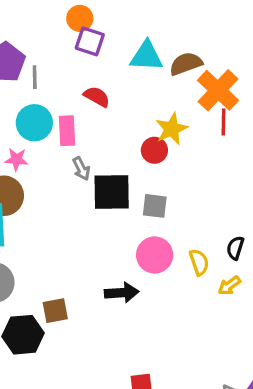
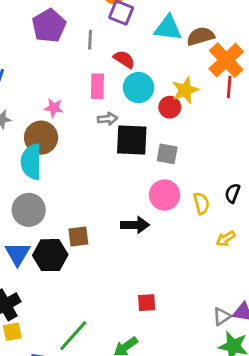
gray line: (35, 77) -> (90, 40), moved
cyan circle: (34, 123) -> (138, 88), moved
gray arrow: (81, 169) -> (107, 119), turned -72
yellow arrow: (229, 286) -> (226, 239), moved

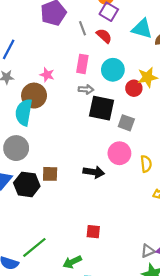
gray line: (90, 40) -> (82, 28), turned -32
red semicircle: (124, 59) -> (104, 36), moved

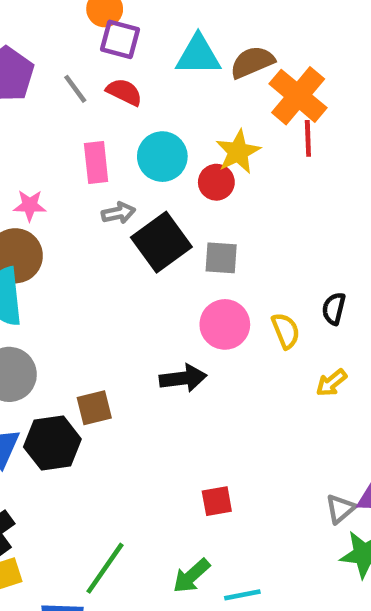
black square: (102, 108) -> (161, 242), turned -32

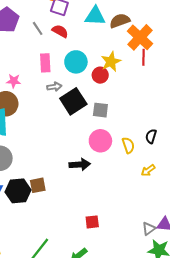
brown square: (94, 408) -> (38, 185), moved

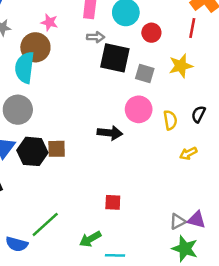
red line: (143, 57) -> (192, 28), moved
yellow star: (111, 62) -> (181, 66), moved
black square: (73, 101) -> (115, 58), turned 35

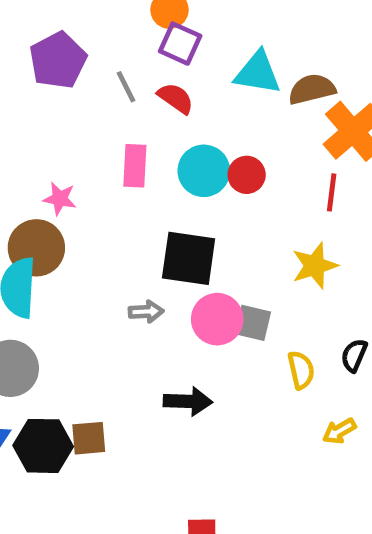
red circle: (151, 33) -> (247, 175), moved
gray arrow: (96, 37) -> (146, 312), moved
gray square: (145, 73) -> (253, 323), moved
pink circle: (139, 109) -> (217, 319), moved

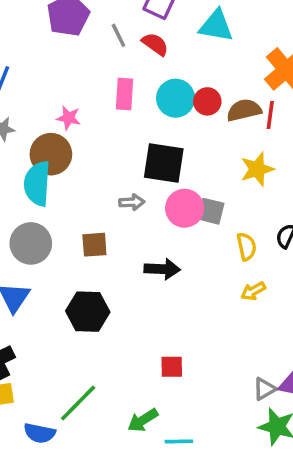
brown semicircle: (312, 89) -> (244, 110), moved
yellow arrow: (339, 431) -> (253, 291), moved
brown square: (89, 438) -> (94, 245), moved
black hexagon: (43, 446) -> (88, 312), moved

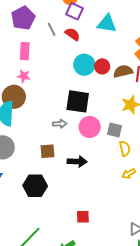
pink rectangle: (125, 94) -> (25, 51), moved
gray square: (211, 211) -> (115, 130), moved
brown square: (94, 245) -> (48, 151), moved

